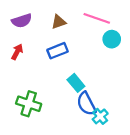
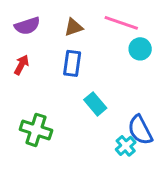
blue rectangle: (58, 51) -> (72, 63), turned -60
blue semicircle: (86, 104) -> (140, 130), moved

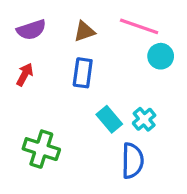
blue semicircle: (140, 130) -> (132, 161), moved, turned -152
cyan cross: (126, 146) -> (144, 119), moved

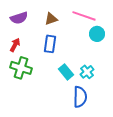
green cross: (41, 149) -> (21, 68), moved

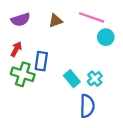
blue rectangle: (50, 44) -> (41, 61), moved

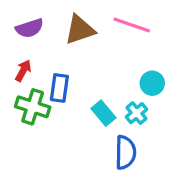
brown triangle: (55, 21) -> (80, 30), size x1.5
cyan circle: (106, 37) -> (152, 83), moved

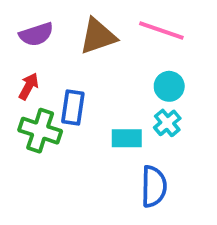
cyan circle: (152, 83) -> (169, 86), moved
cyan rectangle: (103, 113) -> (127, 138), turned -50
cyan cross: (136, 113) -> (167, 123), moved

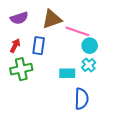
pink line: (161, 30) -> (77, 31), moved
blue rectangle: (73, 108) -> (39, 46), moved
green cross: (40, 131) -> (21, 69), turned -30

